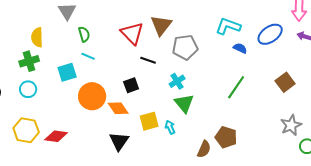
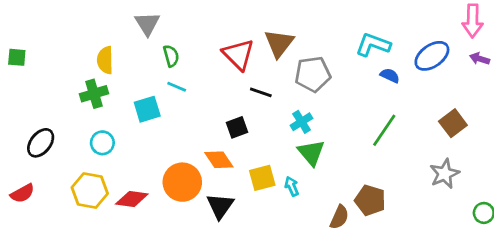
cyan circle: (28, 89) -> (102, 143), moved
orange circle: (92, 96) -> (182, 182), moved
gray star: (291, 125) -> (445, 174), moved

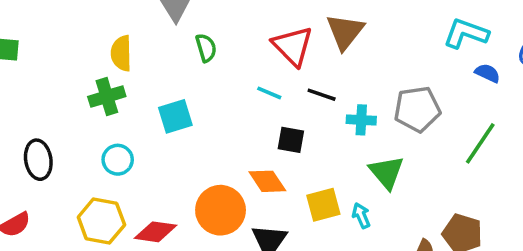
gray pentagon: (313, 74) -> (417, 109), moved
cyan line: (177, 87) -> (269, 93), moved
cyan cross: (301, 122) -> (361, 120), moved, turned 35
black square: (237, 127) -> (291, 140), turned 30
black ellipse: (41, 143) -> (38, 160), turned -48

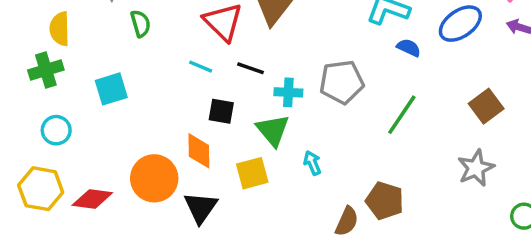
green triangle: (387, 172) -> (273, 130), moved
orange diamond: (267, 181) -> (199, 151), turned 33
cyan arrow: (361, 216) -> (312, 163), moved

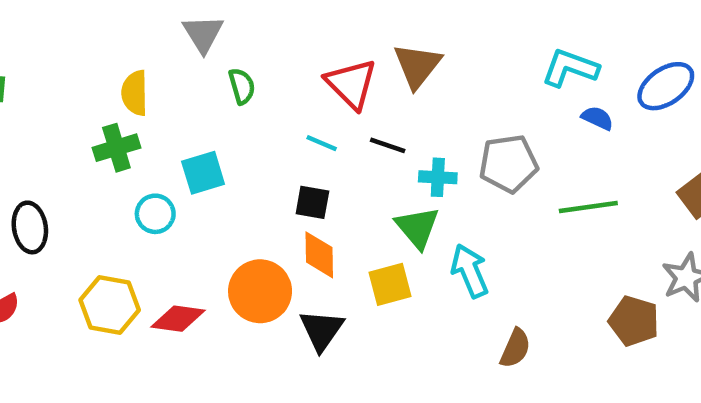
black square: (221, 111) -> (312, 202), moved
green line: (402, 115) -> (588, 207), turned 48
cyan circle: (56, 130) -> (155, 214), moved
cyan arrow: (312, 163) -> (470, 271), size x1.6
brown pentagon: (385, 201) -> (634, 321), moved

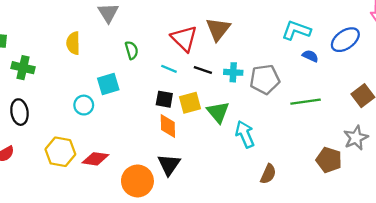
green semicircle: (242, 86) -> (132, 50), moved
green cross: (116, 148) -> (23, 68), moved, turned 30
cyan cross: (438, 177) -> (233, 72), moved
yellow square: (390, 284) -> (190, 103), moved
orange circle: (260, 291) -> (137, 181), moved

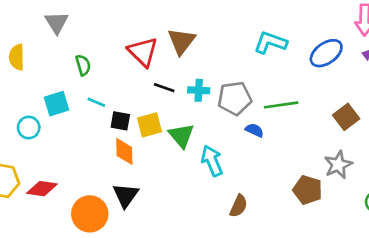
blue semicircle: (310, 56) -> (254, 130), moved
cyan line: (169, 69) -> (96, 102), moved
green line: (306, 102) -> (281, 105), moved

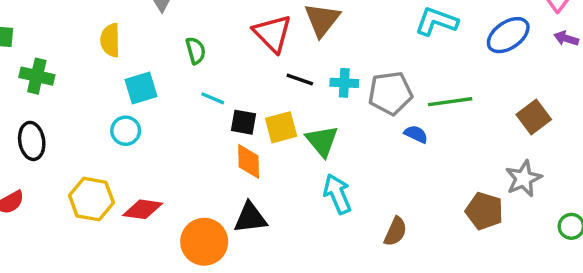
cyan square: (57, 104) -> (141, 88), moved
cyan arrow: (212, 161) -> (337, 194), moved
black triangle: (126, 195) -> (250, 218), turned 48

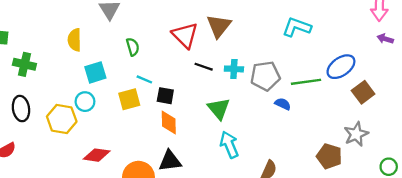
blue ellipse: (508, 35) -> (341, 67), moved
yellow square: (281, 127) -> (129, 99), moved
yellow hexagon: (91, 199) -> (62, 119), moved

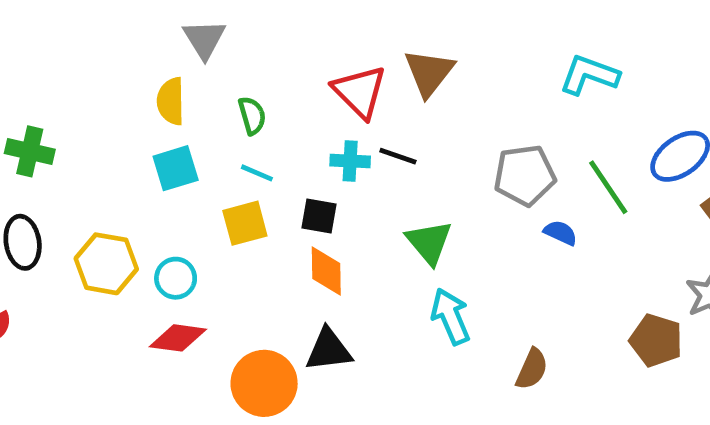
yellow semicircle: (75, 40) -> (171, 101), moved
cyan cross: (234, 69) -> (350, 161), moved
cyan line: (144, 79) -> (257, 173), moved
green line: (306, 82) -> (608, 187), turned 64
cyan circle: (85, 102) -> (176, 278), moved

